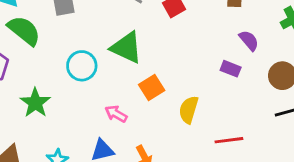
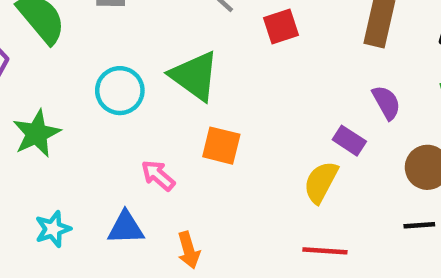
orange square: (152, 87) -> (221, 146), turned 35
yellow semicircle: (189, 110) -> (321, 182), moved

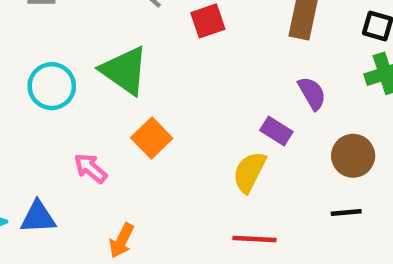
orange square: (221, 146) -> (152, 138), turned 33
blue triangle: (126, 228) -> (38, 217), moved
orange arrow: (189, 250) -> (122, 241), turned 44

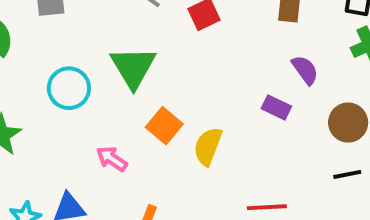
green triangle: (124, 71) -> (133, 67), turned 30
yellow semicircle: (249, 172) -> (208, 146), moved

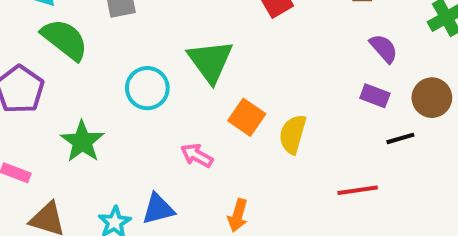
purple rectangle: (276, 107) -> (375, 96), moved
black line: (347, 174) -> (400, 138), moved

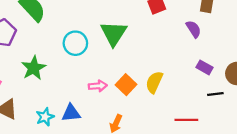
purple semicircle: (384, 48) -> (194, 29), moved
orange square: (247, 117) -> (126, 85), moved
pink arrow: (197, 155) -> (98, 86), turned 138

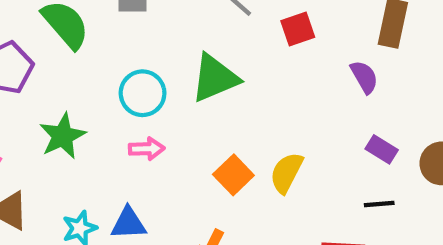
green triangle: (114, 33) -> (215, 78), turned 32
pink arrow: (98, 86) -> (147, 149), moved
black line: (215, 94) -> (379, 204), moved

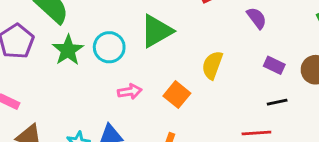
green star: (62, 136) -> (68, 50), moved
pink arrow: (147, 149) -> (130, 92), moved
yellow semicircle: (286, 173) -> (212, 65), moved

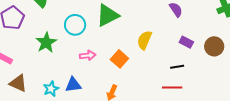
green star: (68, 50) -> (46, 42), moved
black line: (277, 102) -> (177, 67), moved

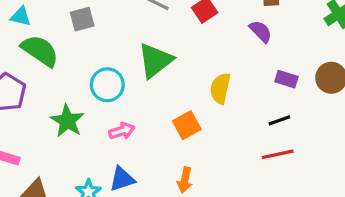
pink arrow: (88, 55) -> (122, 131), moved
orange square: (119, 59) -> (187, 125), turned 30

